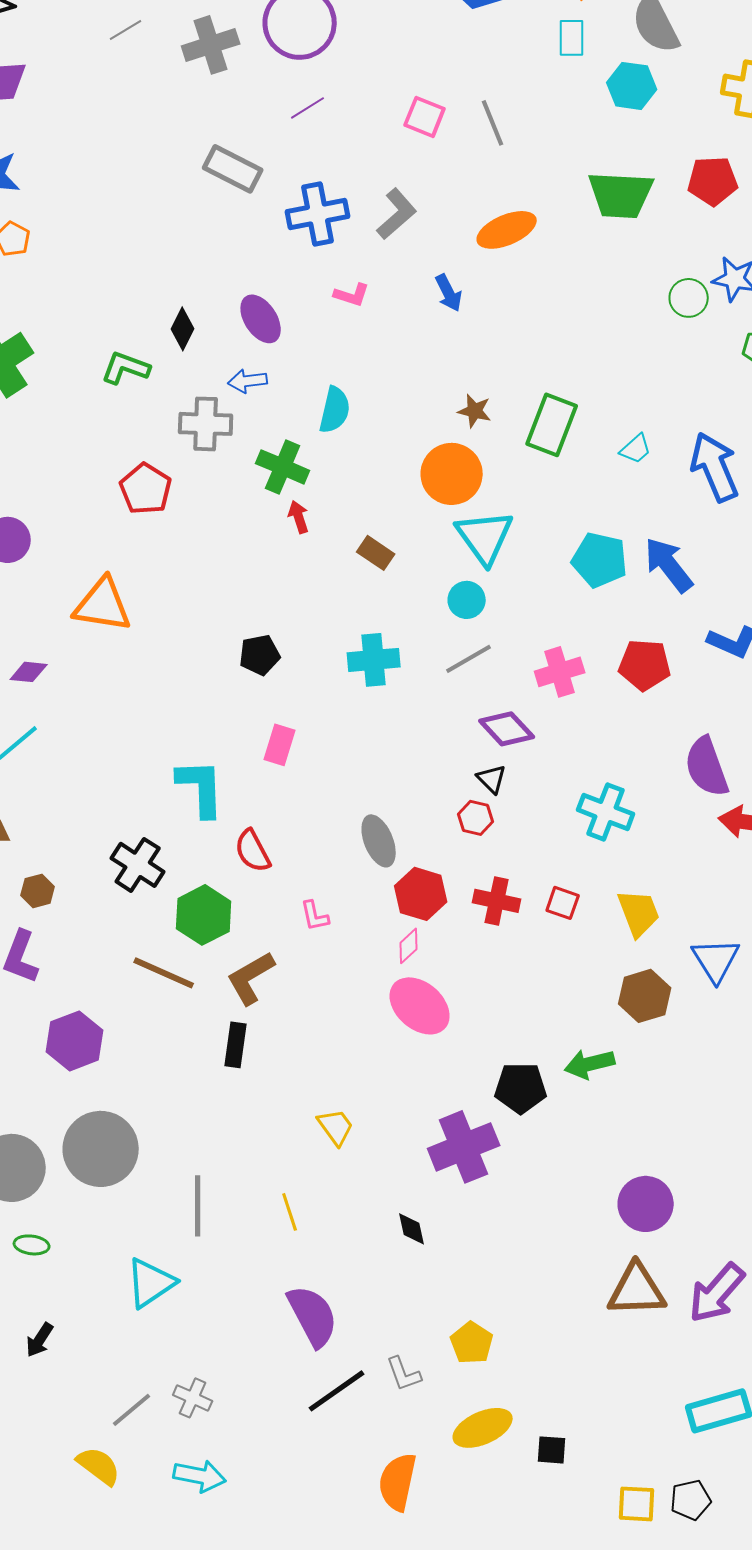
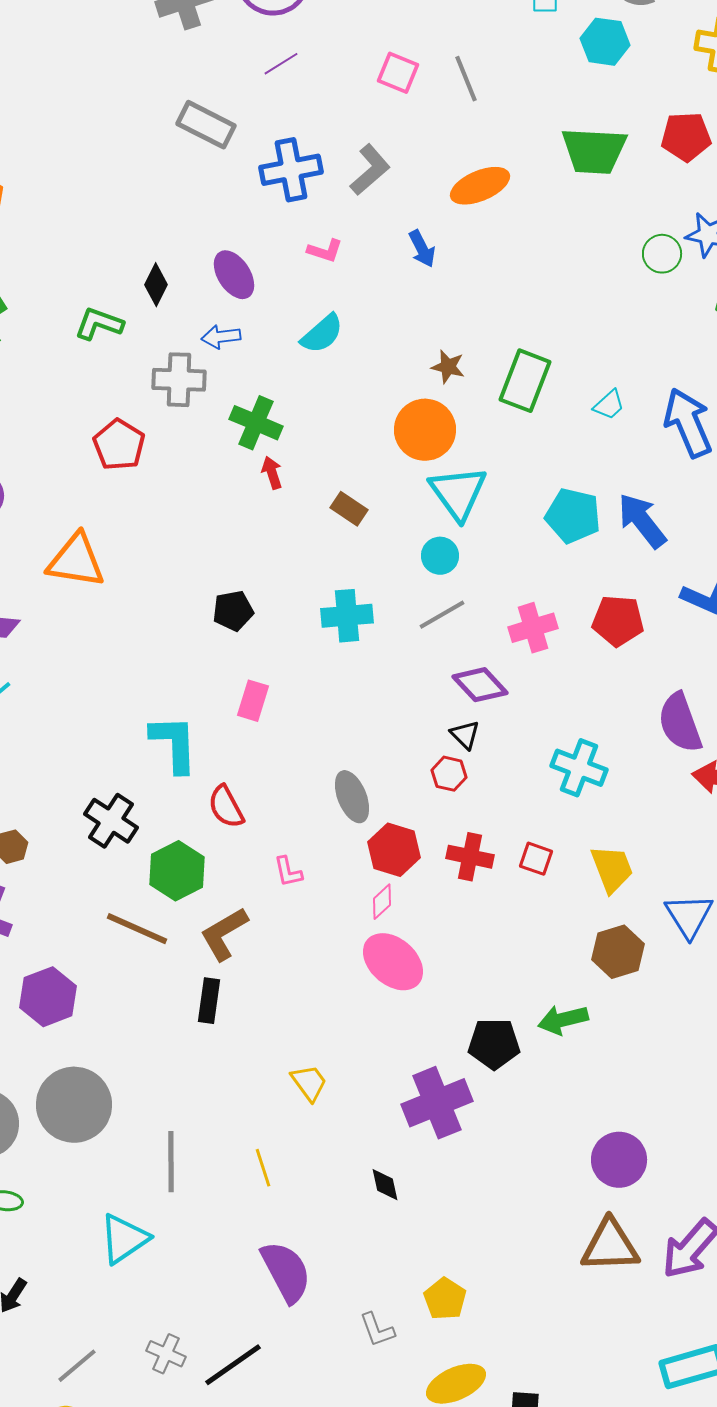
cyan semicircle: (335, 410) -> (322, 334), moved, turned 36
black line: (337, 1391) -> (233, 1365), moved
gray line: (132, 1410) -> (77, 1366), moved

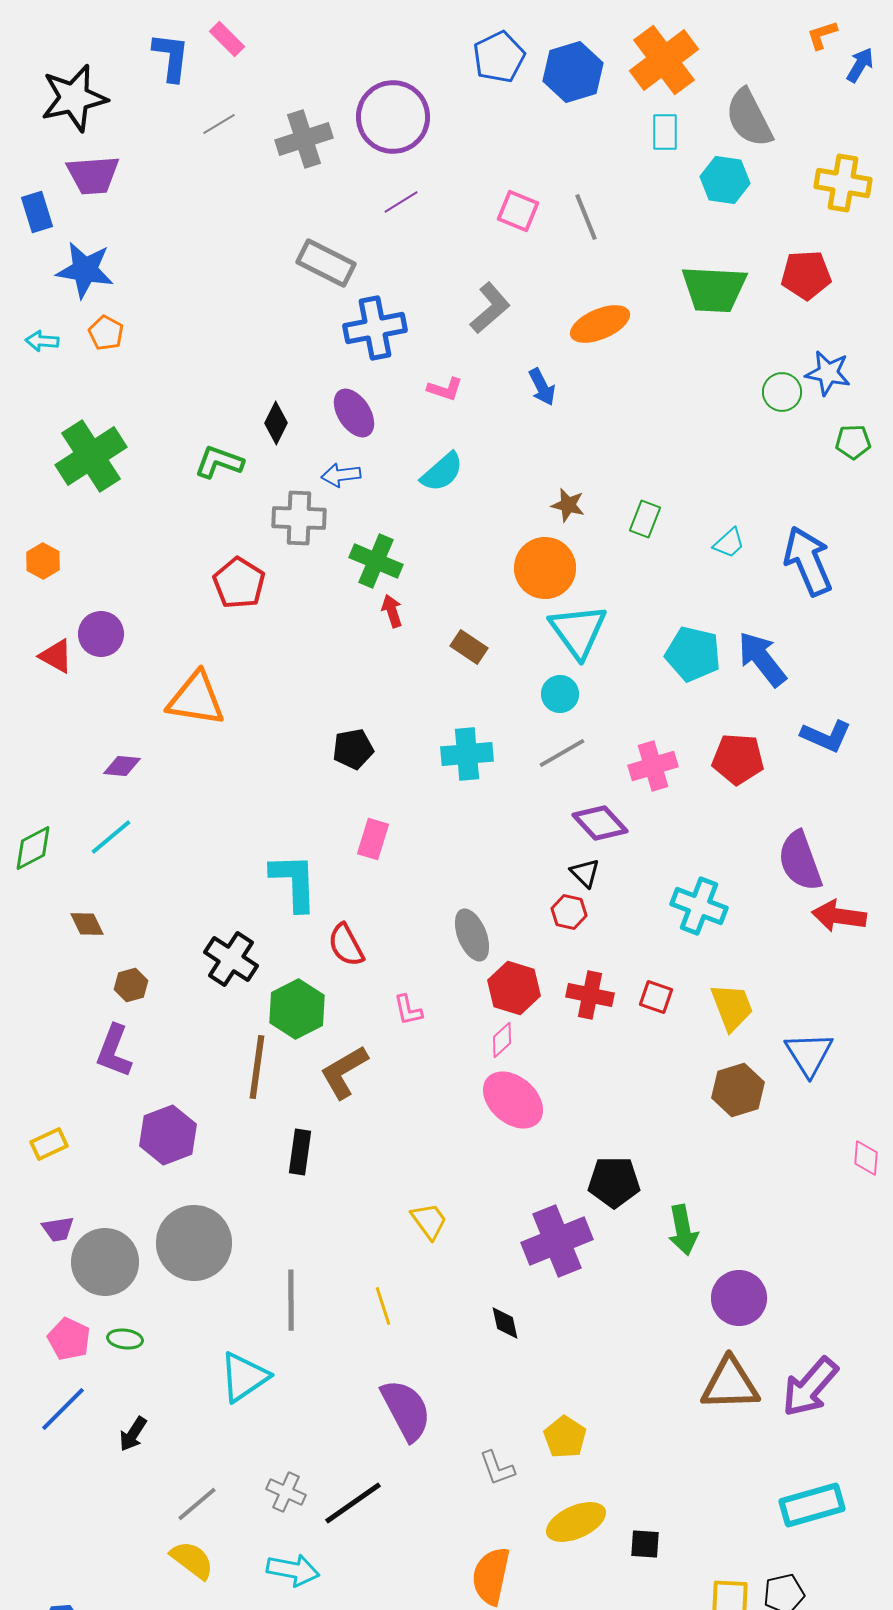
blue cross: (291, 170) -> (375, 328), moved
green rectangle: (525, 381) -> (645, 519), size x0.6
brown line: (137, 929) -> (257, 1067), turned 74
black rectangle: (209, 1001) -> (300, 1152), moved
green arrow: (563, 1020) -> (683, 1230), moved, turned -87

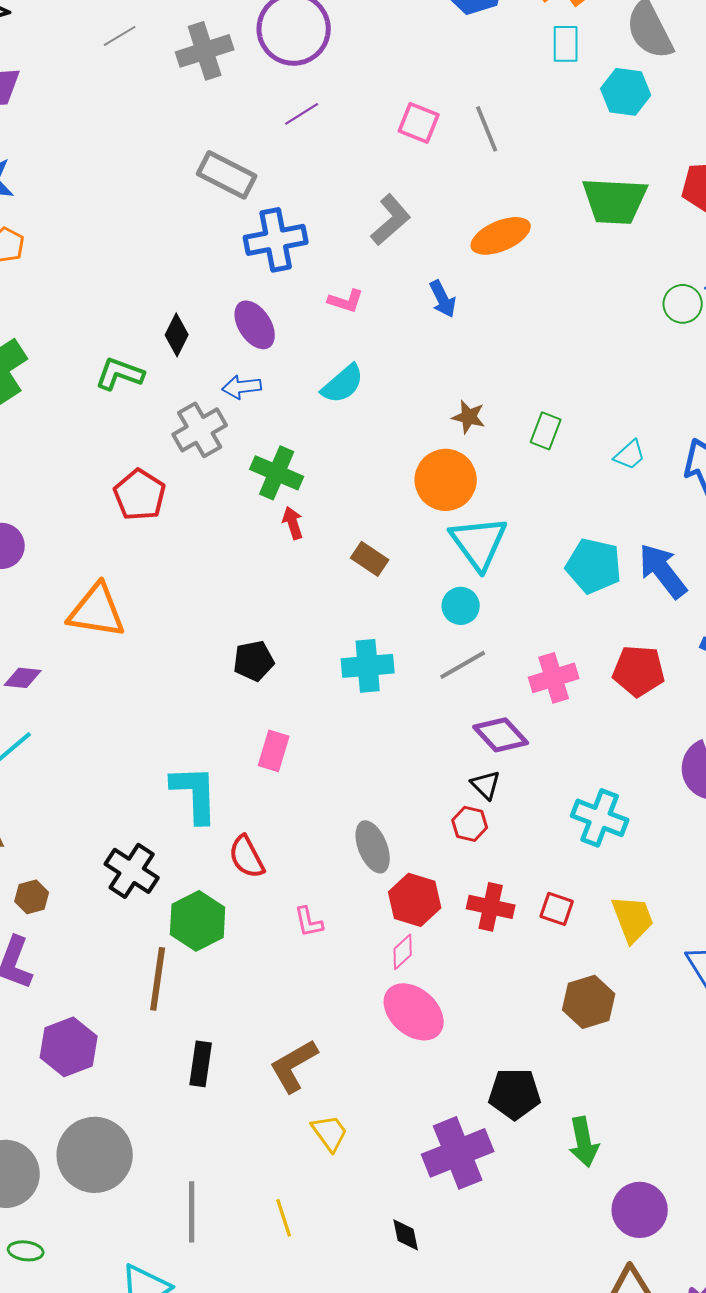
gray cross: (299, 518) -> (200, 430), turned -32
brown L-shape: (344, 1072) -> (294, 1066), moved
brown hexagon: (738, 1090) -> (589, 1002), moved

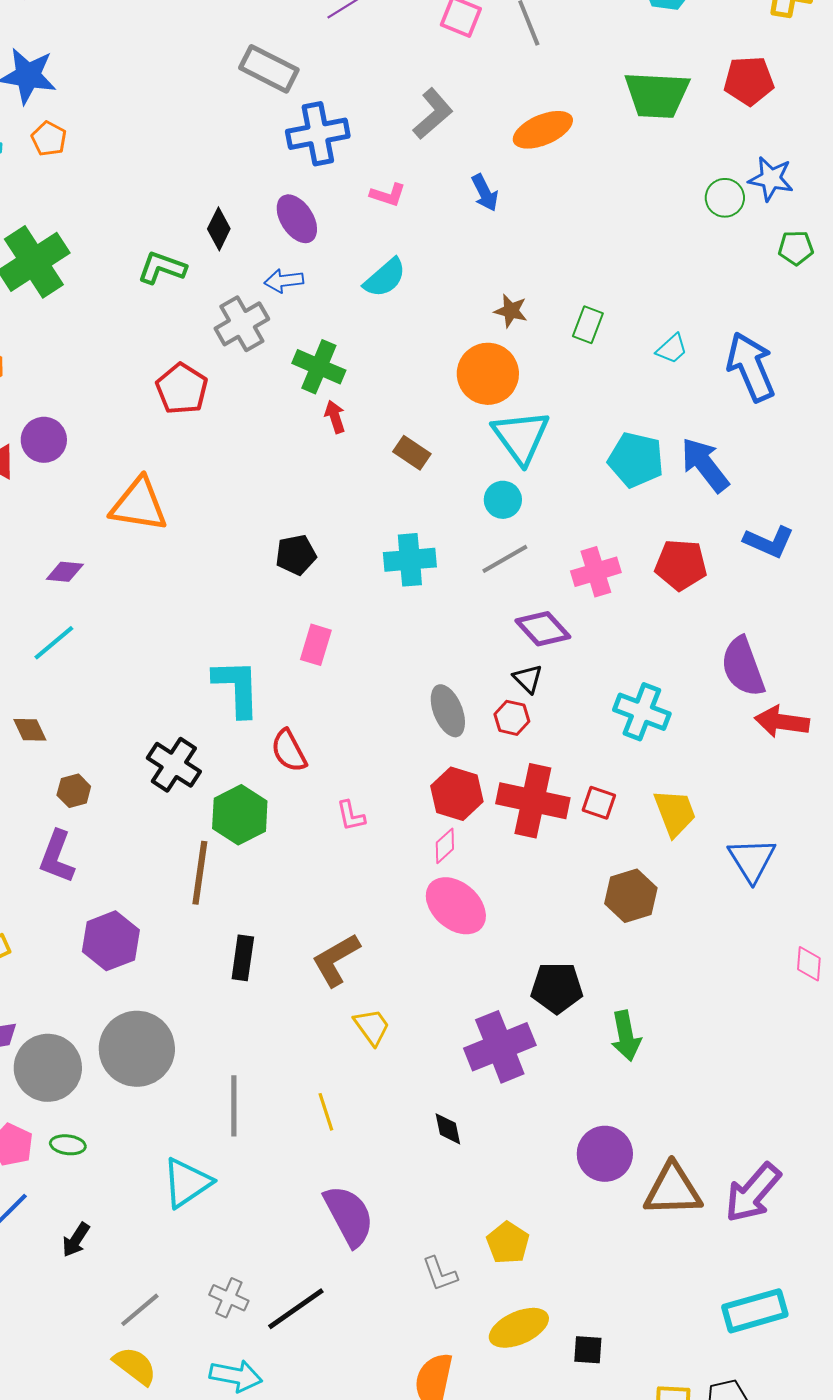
gray ellipse: (373, 847) -> (448, 711), moved
red cross: (491, 907) -> (533, 801), size x1.5
purple circle: (640, 1210) -> (605, 1154), moved

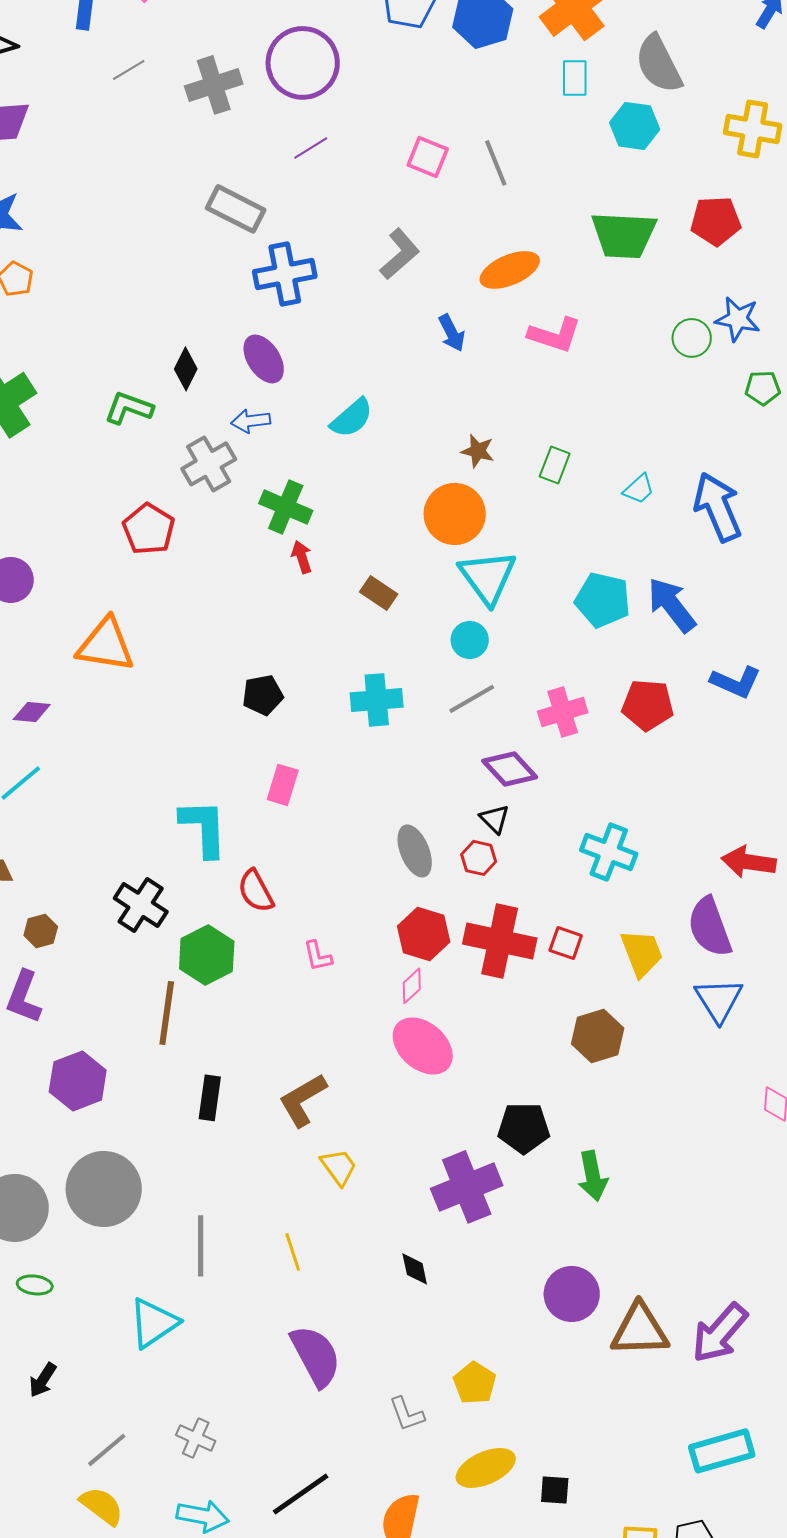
pink L-shape: (388, 195) -> (555, 335), moved, size x1.5
purple semicircle: (743, 667) -> (710, 927), moved
black line: (296, 1309) -> (301, 1494), moved

